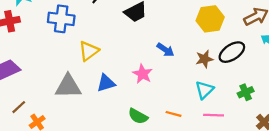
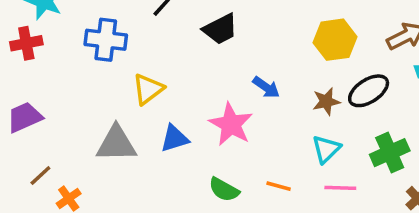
pink star: (143, 74) -> (231, 124), size x1.4
green cross: (246, 92) -> (390, 153), size x1.5

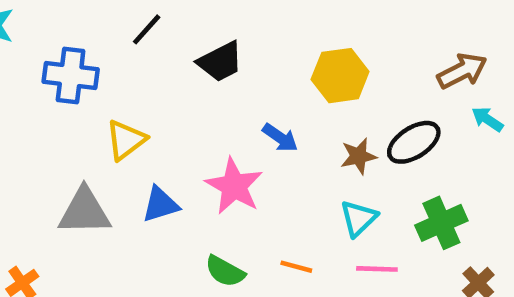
yellow hexagon: (335, 40) -> (340, 76), moved

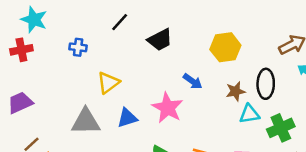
blue cross: (71, 76) -> (78, 47), size x0.6
black ellipse: (414, 142) -> (266, 84), turned -56
cyan triangle: (358, 218) -> (249, 114), moved, turned 35

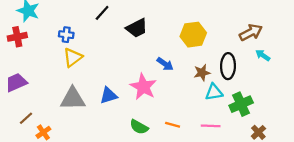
yellow triangle: (108, 83) -> (73, 57), moved

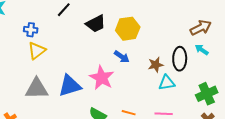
yellow hexagon: (193, 35) -> (128, 29), moved
cyan arrow: (263, 55) -> (202, 50), moved
blue triangle: (109, 95) -> (70, 86), size x1.4
green cross: (241, 104) -> (207, 94), moved

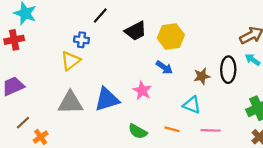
blue cross: (31, 30) -> (81, 40), moved
pink star: (102, 78) -> (142, 91), size x0.7
cyan triangle: (167, 83) -> (192, 105), moved, turned 30

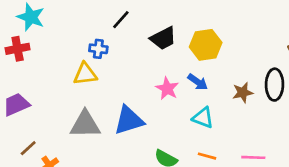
yellow triangle: (70, 61) -> (85, 74), turned 30
pink star: (142, 91) -> (167, 89), moved
cyan triangle: (192, 105) -> (203, 118), moved

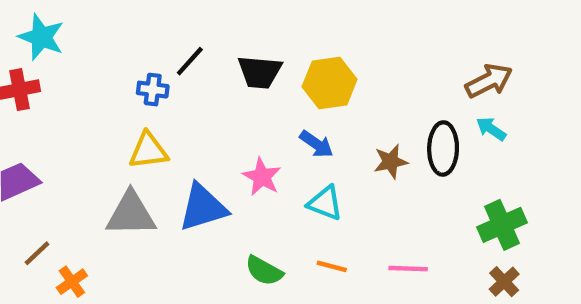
black line: (121, 20) -> (190, 61), moved
black trapezoid: (163, 38) -> (260, 72), turned 32
yellow triangle: (85, 74) -> (148, 151), moved
pink star: (167, 89) -> (262, 177), moved

